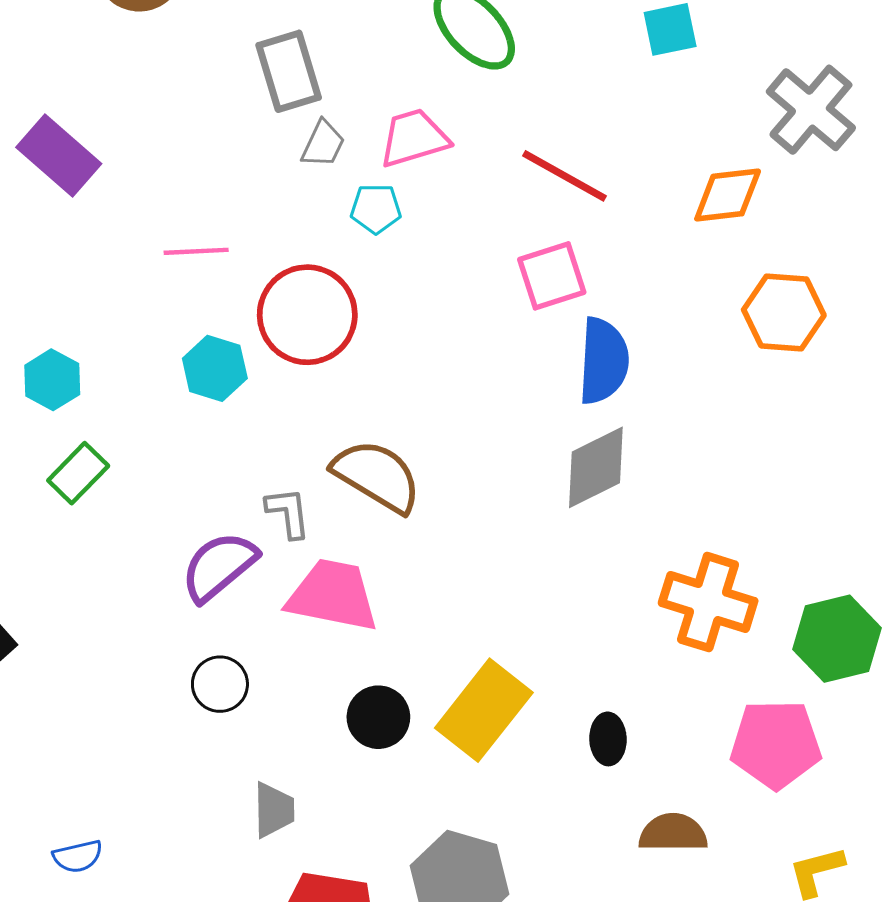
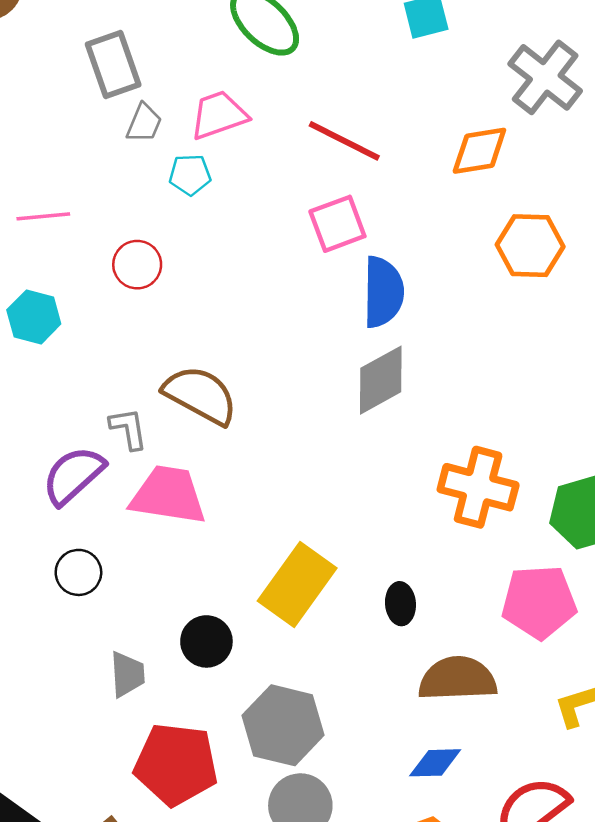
red circle: (307, 315) -> (137, 265), size x0.6
cyan hexagon: (215, 368) -> (34, 317), moved
black circle: (378, 717) -> (206, 641), moved
brown semicircle: (673, 833) -> (458, 679), size x1.4

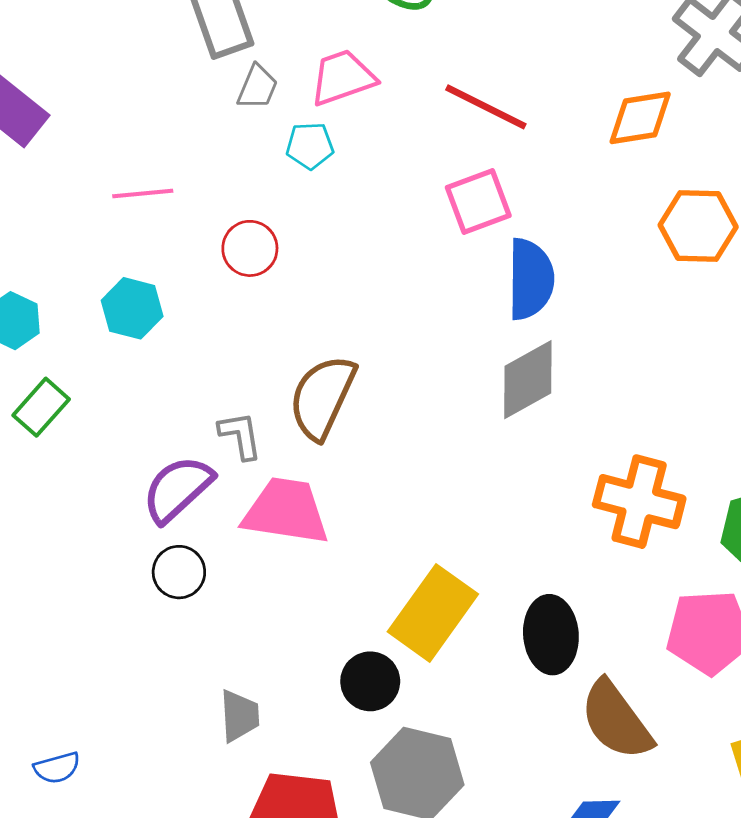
brown semicircle: (200, 395) -> (322, 397), turned -94
black circle: (78, 572) -> (179, 572), moved
black ellipse: (400, 604) -> (551, 635), size x1.6
black circle: (206, 641) -> (370, 681), moved
brown semicircle: (458, 679) -> (616, 720), turned -124

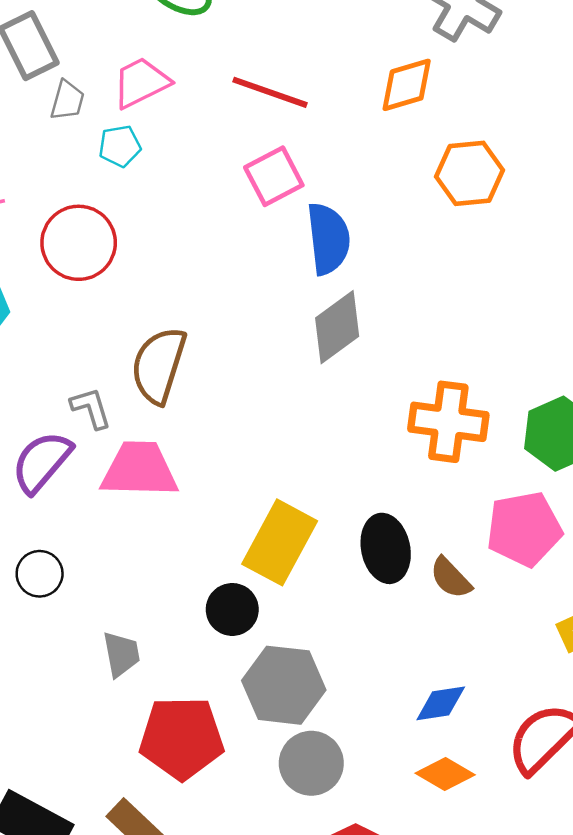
red circle: (250, 248) -> (79, 243), size x1.5
black circle: (179, 572) -> (40, 574), moved
brown semicircle: (616, 720) -> (451, 578), moved, size x0.6

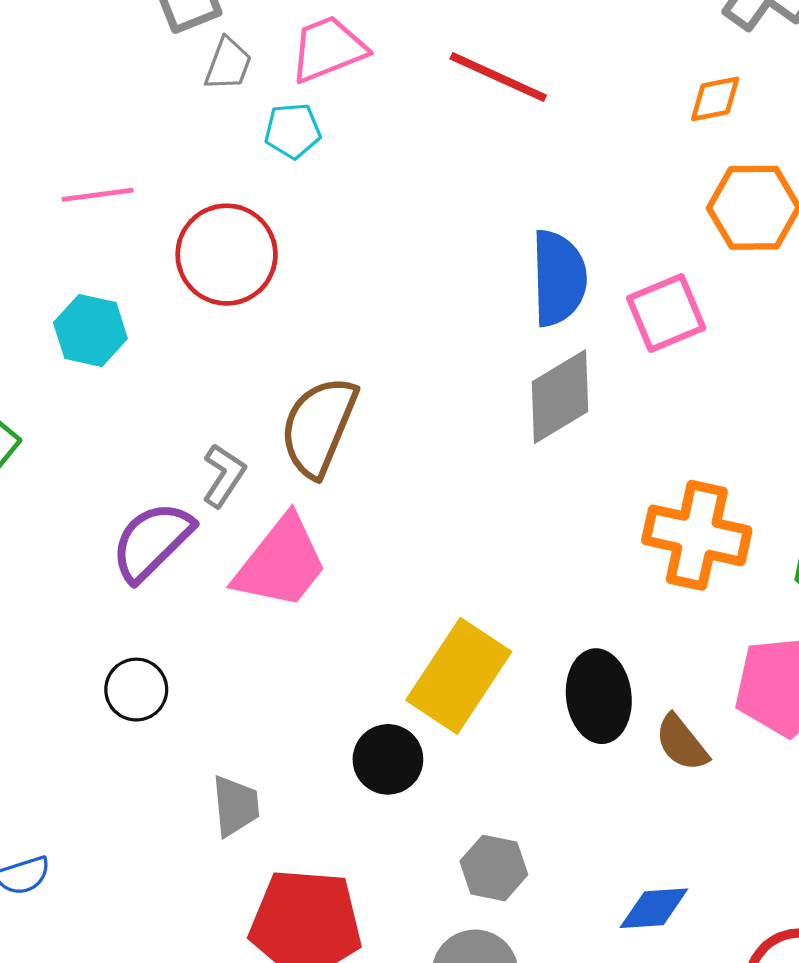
orange diamond: (407, 85) -> (715, 99), moved, size x0.7
pink square: (274, 176) -> (666, 313), moved
gray L-shape: (91, 408) -> (224, 475), turned 45
pink trapezoid: (139, 470) -> (281, 563), turned 122
gray hexagon: (284, 685) -> (494, 868), moved, size x0.6

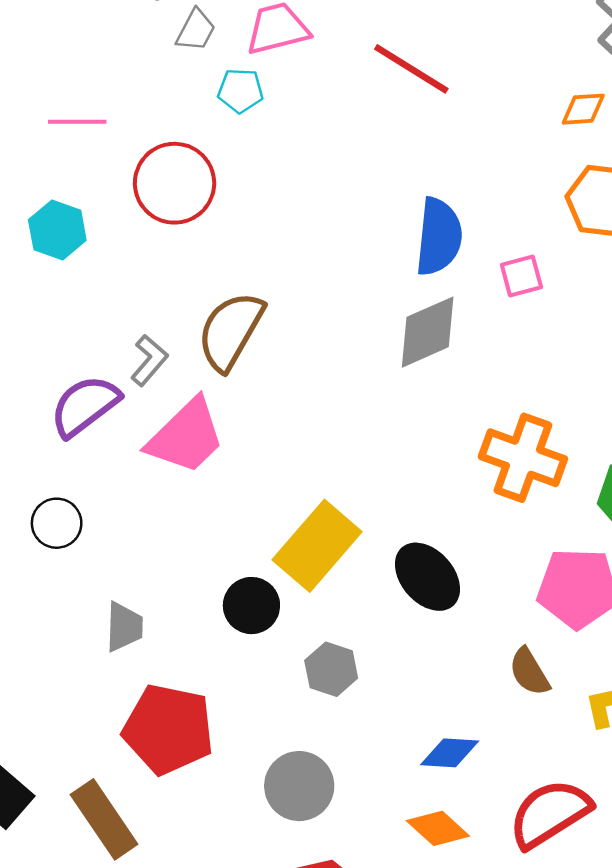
pink square: (666, 313) -> (521, 276), size x0.7
black ellipse: (599, 696) -> (427, 577), turned -42
brown semicircle: (682, 743) -> (529, 672), moved
gray hexagon: (494, 868) -> (331, 669), moved

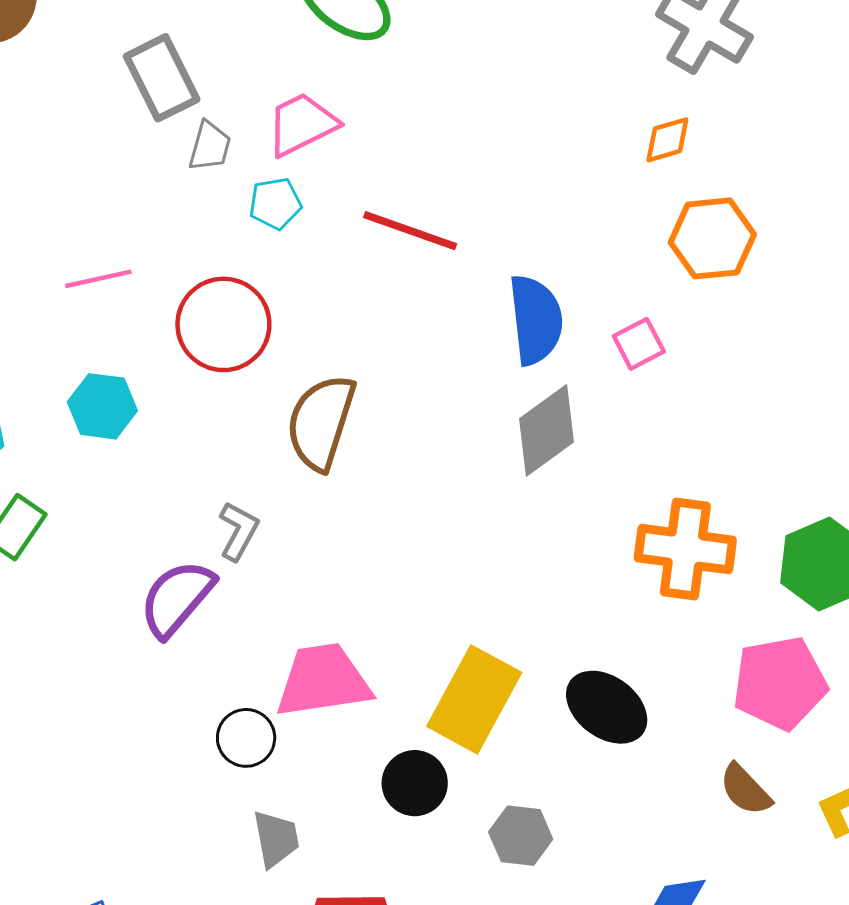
red line: (411, 69) -> (410, 231), moved
brown semicircle: (231, 331) -> (321, 422), moved
pink trapezoid: (186, 436) -> (323, 680), moved, turned -132
black circle: (57, 523) -> (246, 738), moved

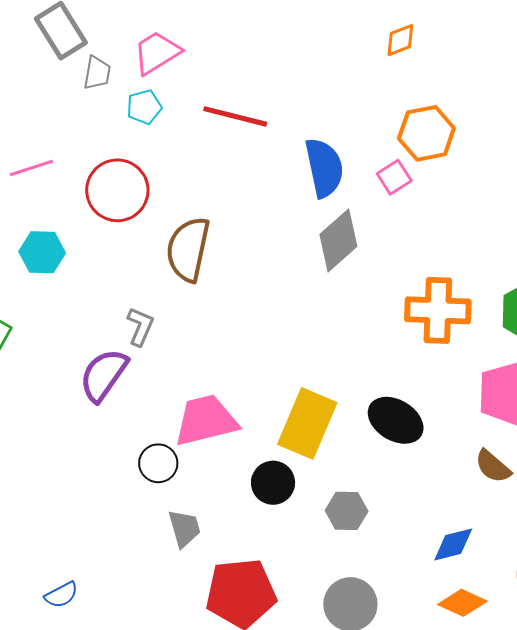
orange hexagon: (712, 238) -> (426, 133), moved

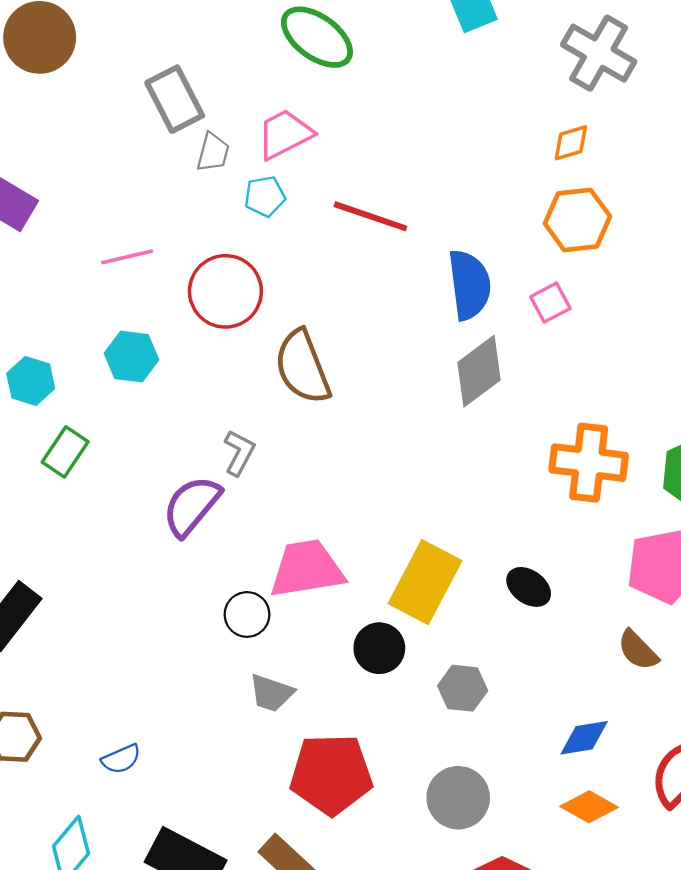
orange hexagon: (426, 133) -> (577, 220), moved
brown semicircle: (188, 249) -> (302, 367), turned -38
black ellipse: (396, 420) -> (529, 587), size x0.7
gray trapezoid: (184, 528) -> (271, 693), turned 120

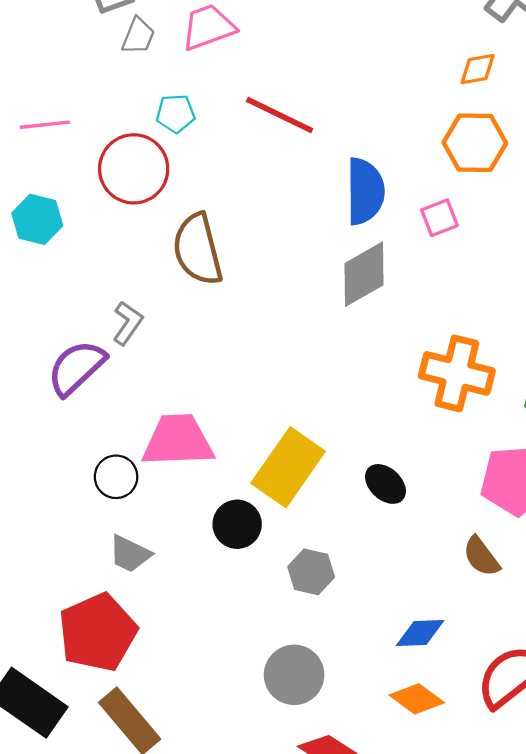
cyan pentagon: (265, 196) -> (176, 113), moved
red pentagon: (331, 774) -> (98, 632), moved, turned -30

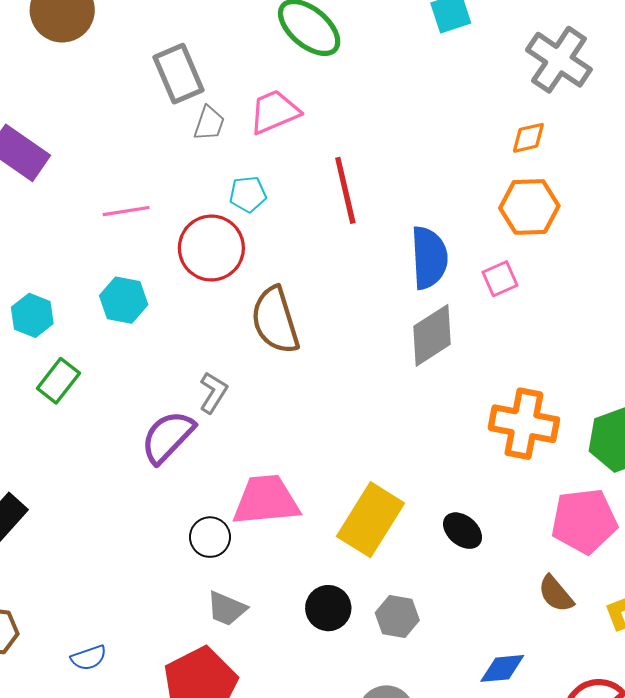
red line: (280, 115) -> (345, 190), turned 54
black circle: (237, 524) -> (328, 608), moved

